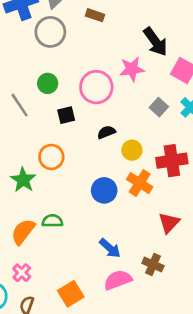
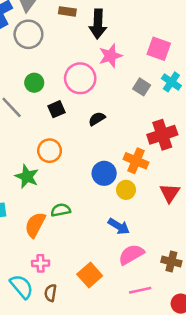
black arrow: (155, 42) -> (98, 24), moved, turned 48
yellow circle: (132, 150) -> (126, 190), moved
brown cross: (153, 264) -> (171, 262), moved
pink cross: (22, 273) -> (41, 263), turned -35

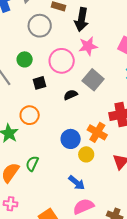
gray circle: (28, 34) -> (40, 26), moved
gray square: (142, 87) -> (93, 80), moved, size x1.5
green semicircle: (61, 210) -> (32, 164), turned -63

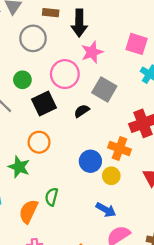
black square: (39, 83) -> (44, 104), size x1.5

